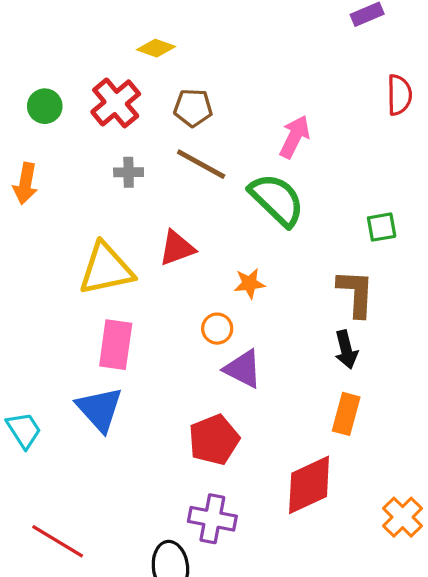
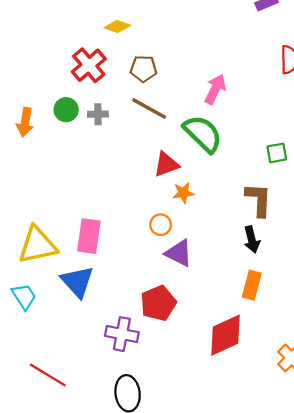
green circle: (45, 106) -> (66, 110), moved
red triangle: (177, 248) -> (166, 164), moved
yellow triangle: (106, 269) -> (38, 245), moved
purple cross: (212, 519) -> (122, 334), moved

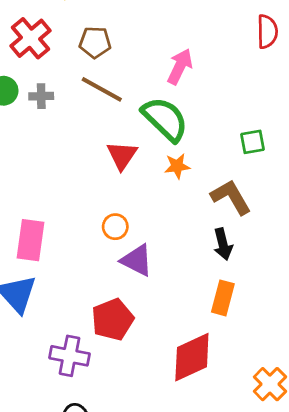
red triangle: (166, 164) -> (122, 155), turned -36
orange star: (183, 193) -> (177, 166), moved
brown L-shape: (259, 200) -> (231, 197), turned -33

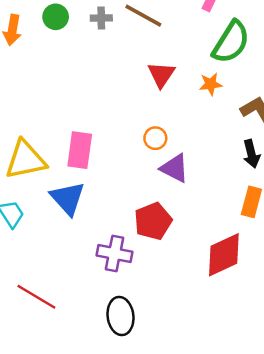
gray cross: (41, 96) -> (101, 18), moved
green semicircle: (165, 119) -> (231, 42), moved, turned 78

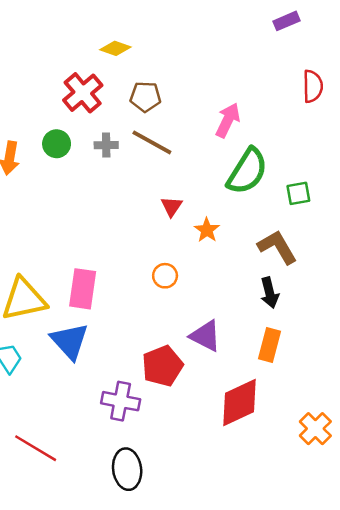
red triangle: (161, 75) -> (172, 206), size x0.7
orange star: (211, 84) -> (207, 230), moved, turned -30
purple triangle: (175, 168) -> (206, 336), moved

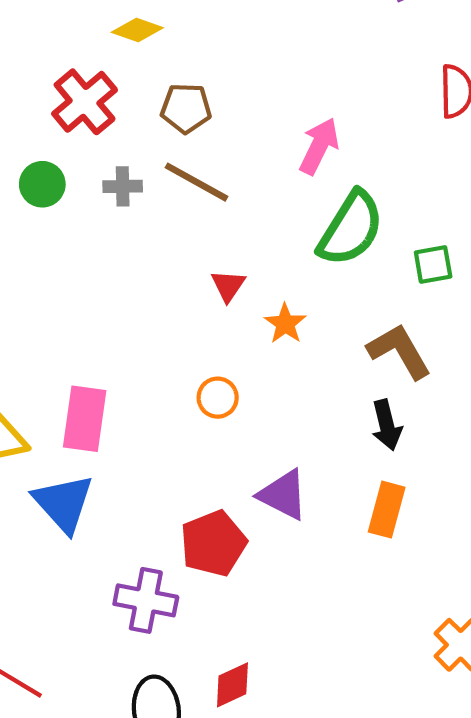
red diamond: (239, 402) -> (232, 685), moved, size x0.6

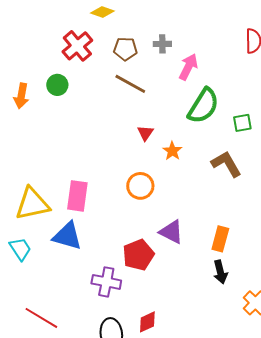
gray cross: (123, 186) -> (162, 44), moved
orange circle: (218, 398) -> (140, 186), size x1.4
black arrow: (387, 425) -> (220, 272), moved
blue triangle: (63, 503) -> (67, 236), turned -32

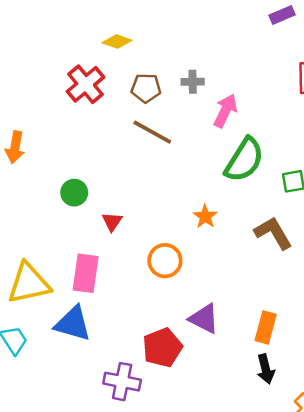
green circle: (57, 85) -> (74, 193), moved
red triangle: (145, 133) -> (112, 222), moved

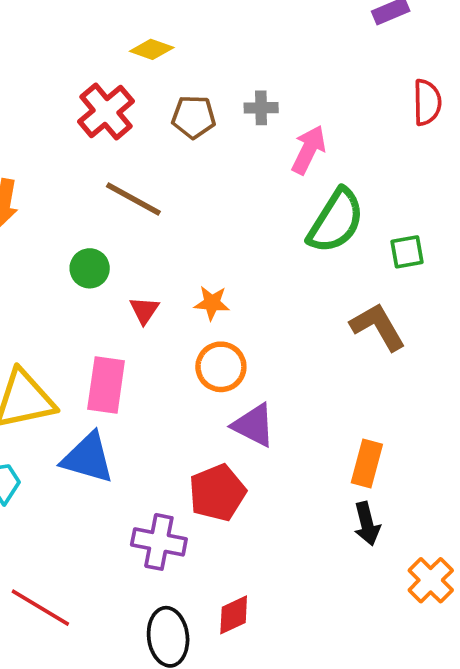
brown line: (152, 132) -> (133, 199), moved
orange star: (205, 217) -> (212, 303), moved, turned -30
purple triangle: (204, 319) -> (254, 425), moved

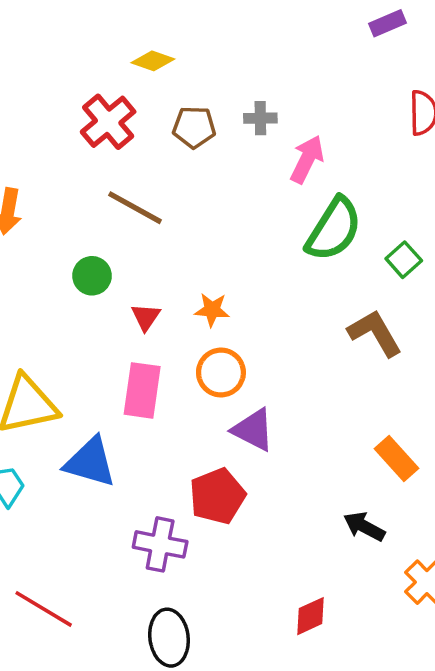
green square: (407, 252) -> (404, 260), turned -32
pink rectangle: (106, 385) -> (142, 390), moved
orange rectangle: (367, 464) -> (396, 458), moved, turned -57
black arrow: (367, 524) -> (364, 527), turned 132
red diamond: (234, 615) -> (311, 616), moved

